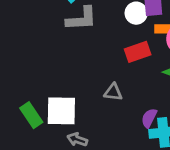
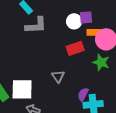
gray triangle: (113, 92) -> (58, 76), turned 48

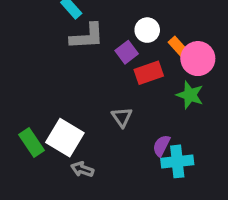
purple square: (86, 17) -> (127, 52), moved, turned -32
orange rectangle: (94, 32) -> (179, 47), turned 48
white square: (22, 89) -> (65, 138), turned 30

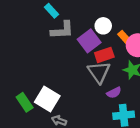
purple square: (127, 52) -> (89, 41), size x1.5
gray triangle: (122, 117) -> (99, 72), moved, size x1.6
purple semicircle: (161, 146) -> (114, 93), moved, turned -144

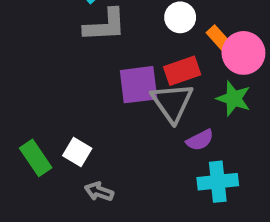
purple square: (89, 41) -> (139, 85), moved, turned 30
white square: (47, 99) -> (77, 152), size x0.6

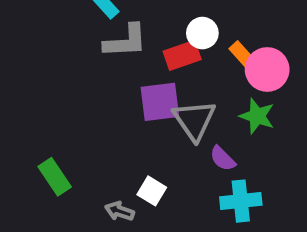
red rectangle: (182, 71) -> (182, 55), moved
purple semicircle: (200, 140) -> (223, 159), turned 72
white square: (77, 152) -> (152, 191), moved

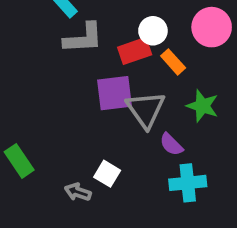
orange rectangle: (243, 55) -> (173, 62), moved
pink circle: (267, 69) -> (212, 27), moved

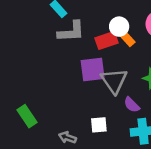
orange rectangle: (173, 62) -> (127, 38), moved
white square: (107, 174) -> (99, 125), moved, turned -36

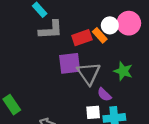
white circle: (119, 27) -> (110, 25), moved
white square: (99, 125) -> (93, 112), moved

